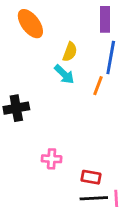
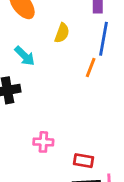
cyan arrow: (64, 74) -> (25, 56), moved

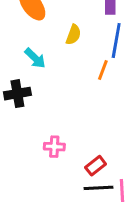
red rectangle: (83, 161) -> (96, 166), turned -48

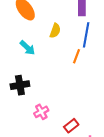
black cross: (17, 94) -> (20, 85), moved
pink cross: (54, 147) -> (41, 112), turned -32

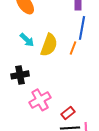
yellow semicircle: (55, 31) -> (49, 45), moved, size x1.6
pink cross: (41, 112) -> (40, 100), size x1.5

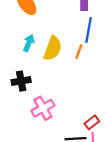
cyan arrow: (27, 40) -> (29, 43), turned -112
red rectangle: (68, 113) -> (92, 122), moved

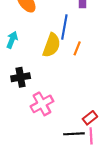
blue line: (89, 30) -> (64, 27), moved
cyan arrow: (29, 43) -> (12, 40), moved

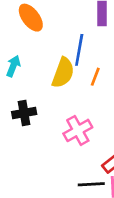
pink cross: (42, 104) -> (78, 130), moved

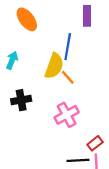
orange line: (95, 77) -> (68, 77), moved, turned -63

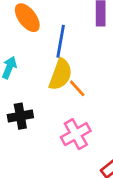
blue line: (68, 47) -> (61, 41), moved

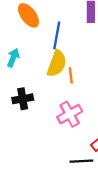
orange line: (77, 88) -> (71, 75), turned 35

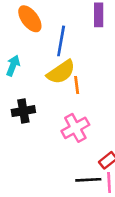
yellow semicircle: (57, 64) -> (61, 72), turned 36

